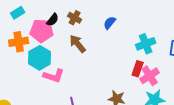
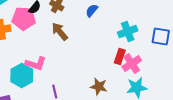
cyan hexagon: (40, 58) -> (22, 76), moved

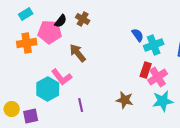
blue semicircle: (92, 10) -> (138, 35), moved, turned 104
brown arrow: (60, 32) -> (78, 53), moved
pink L-shape: (36, 64) -> (62, 77), turned 35

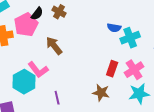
pink pentagon: (50, 32) -> (26, 25), turned -30
blue semicircle: (138, 35) -> (114, 28), turned 136
red rectangle: (146, 70) -> (112, 69), moved

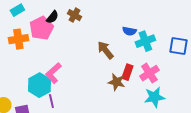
brown arrow: (54, 46) -> (105, 50), moved
pink L-shape: (38, 70) -> (53, 73), turned 85
brown star: (101, 93) -> (116, 82), moved
purple line: (57, 98) -> (51, 101), moved

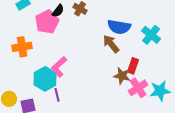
blue semicircle: (129, 31) -> (119, 27), moved, size x1.6
orange cross: (18, 39) -> (22, 47), moved
cyan cross: (145, 41) -> (151, 35), turned -30
pink cross: (149, 73) -> (138, 88), moved

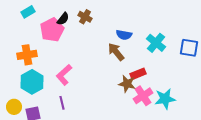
blue semicircle: (119, 27) -> (124, 35), size x0.7
red rectangle: (133, 66) -> (138, 74), turned 49
cyan hexagon: (45, 79) -> (32, 82), moved

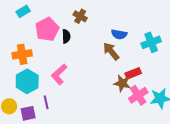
black semicircle: (63, 19) -> (66, 36), moved, turned -40
cyan cross: (156, 43) -> (151, 42), turned 30
purple line: (62, 103) -> (46, 102), moved

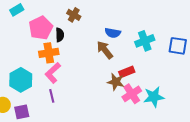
orange cross: (22, 54) -> (49, 53), moved
purple line: (46, 102) -> (52, 96), moved

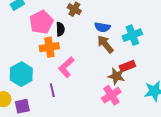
blue semicircle: (113, 33) -> (102, 27), moved
cyan cross: (145, 41) -> (132, 35), moved
pink L-shape: (53, 73) -> (66, 67), moved
pink cross: (132, 94) -> (111, 95), moved

